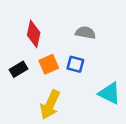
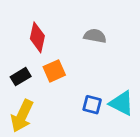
blue square: (75, 64) -> (92, 105), moved
yellow arrow: (50, 105) -> (22, 116), moved

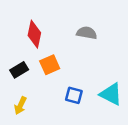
blue square: (92, 105) -> (74, 95), moved
yellow arrow: (22, 116) -> (20, 106), size x0.6

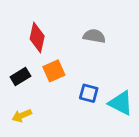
blue square: (74, 95) -> (89, 93), moved
yellow arrow: (20, 106) -> (22, 116), turned 42

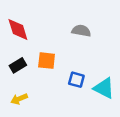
red diamond: (37, 38) -> (18, 30), moved, turned -30
orange square: (54, 71) -> (47, 61), turned 30

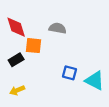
gray semicircle: (81, 31) -> (58, 28), moved
orange square: (47, 61) -> (34, 46), moved

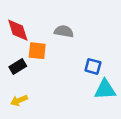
blue square: (70, 73) -> (93, 66), moved
cyan triangle: (95, 80) -> (105, 90), turned -30

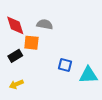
gray semicircle: (64, 31) -> (45, 24), moved
blue square: (93, 66) -> (65, 65), moved

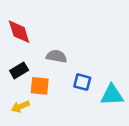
gray semicircle: (45, 24) -> (56, 56), moved
orange square: (31, 43) -> (40, 86), moved

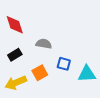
orange square: (40, 86) -> (40, 73), moved, turned -35
yellow arrow: (20, 107) -> (16, 83), size x1.5

